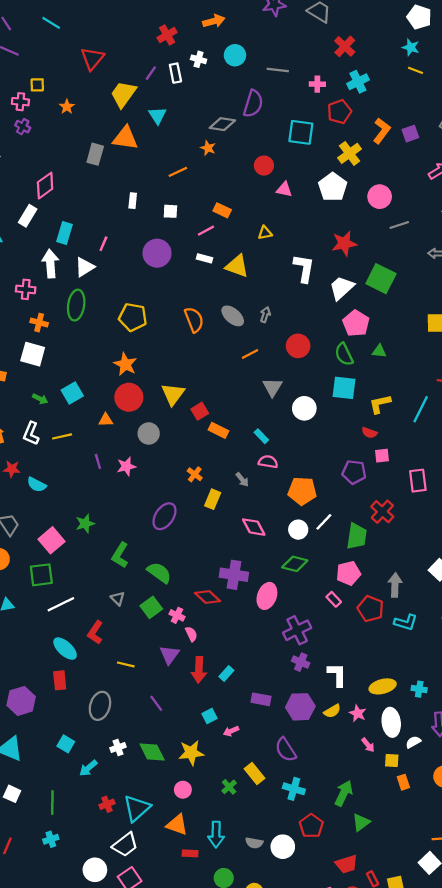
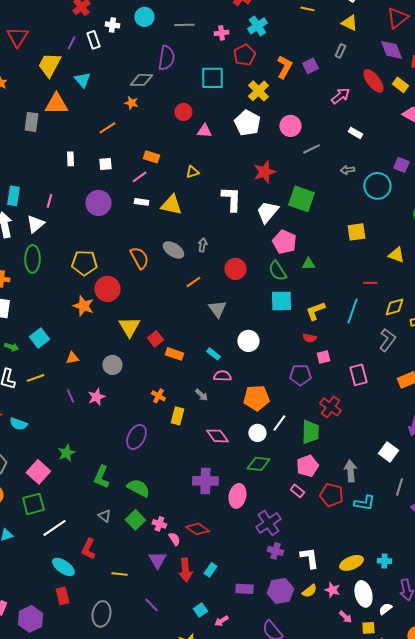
red circle: (129, 397) -> (107, 289), moved
white circle: (304, 408) -> (248, 341), moved
red diamond: (207, 597) -> (197, 529), moved

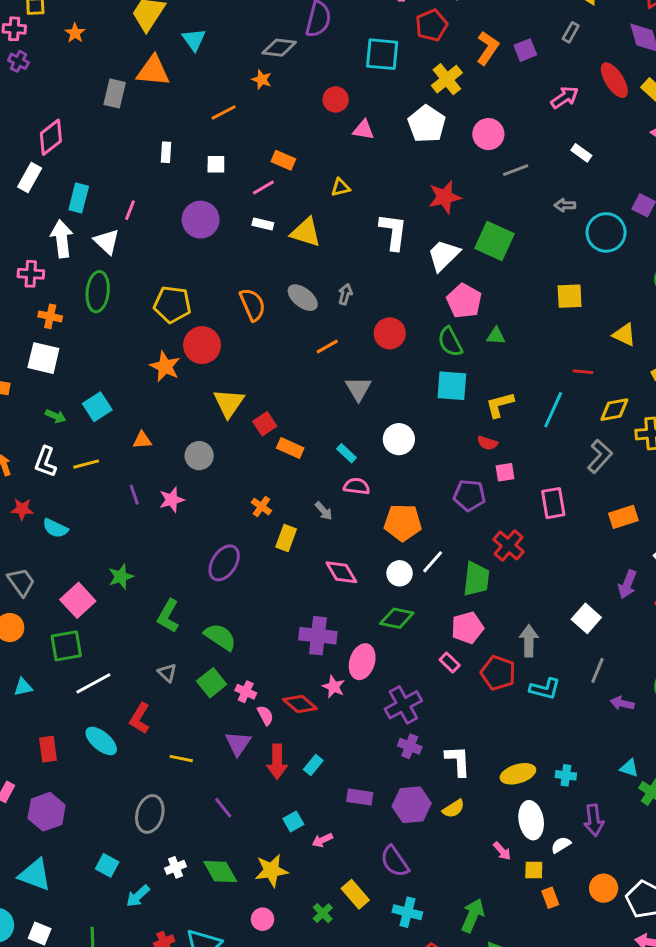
white triangle: (35, 224) -> (107, 241), turned -42
pink star: (332, 590) -> (334, 687), moved
red rectangle: (62, 596) -> (48, 749), moved

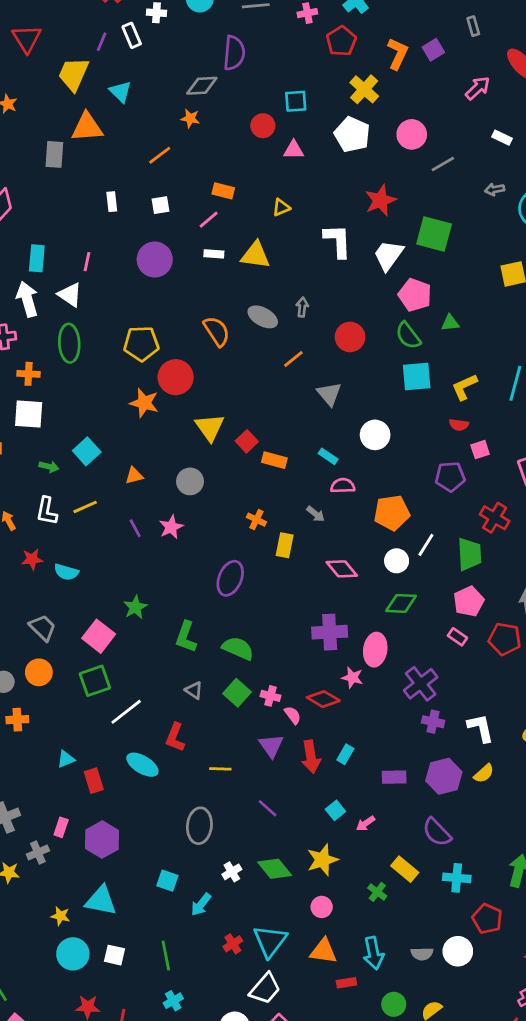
gray rectangle: (571, 32) -> (473, 26), turned -36
cyan square: (382, 54) -> (296, 101), moved, size x0.7
cyan triangle: (23, 687) -> (66, 759), moved

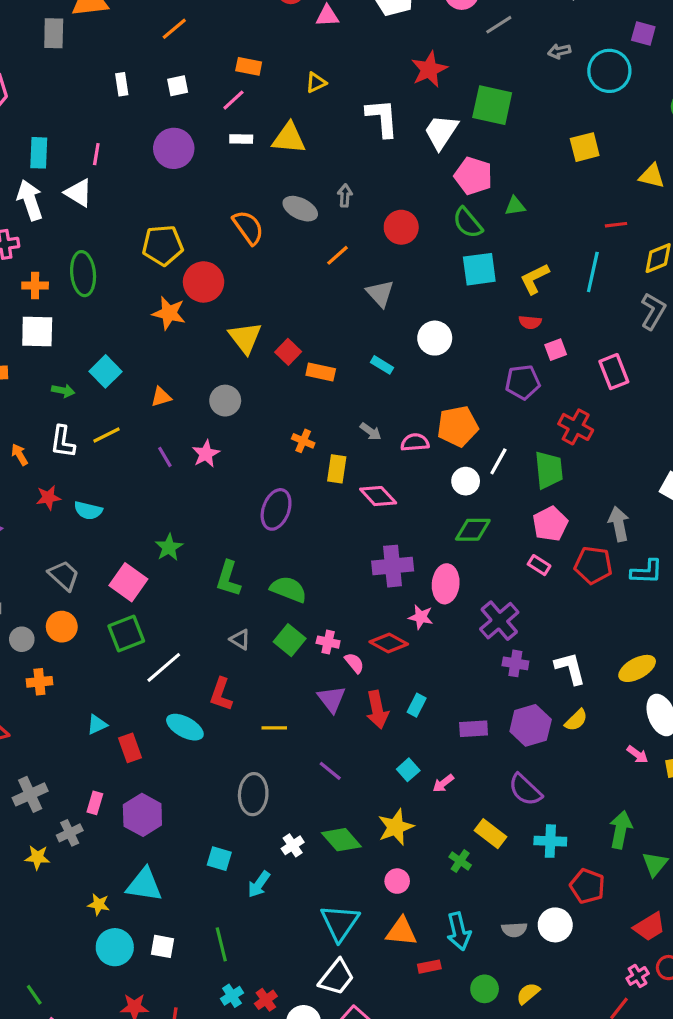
green ellipse: (69, 343) -> (83, 274), moved
pink semicircle: (343, 486) -> (415, 442), moved
pink diamond: (342, 569) -> (378, 496), moved
red cross: (233, 944) -> (266, 1000), moved

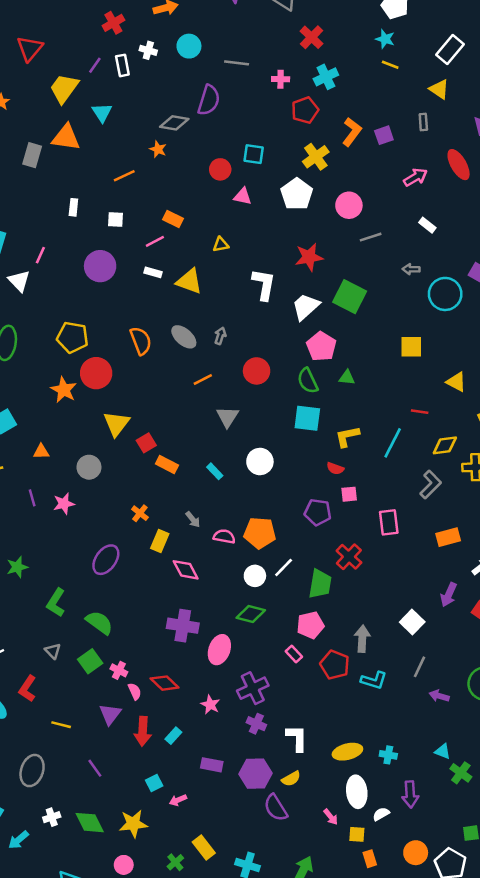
pink star: (421, 617) -> (210, 705), moved
purple semicircle: (525, 790) -> (276, 808), moved

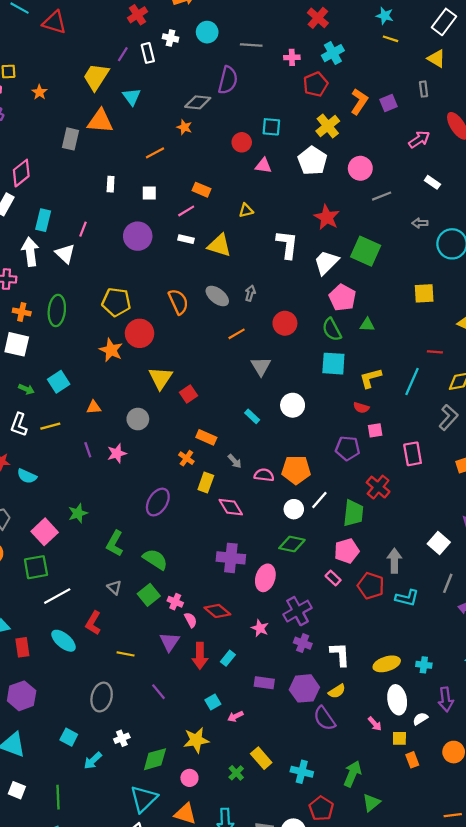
red triangle: (30, 48) -> (54, 22), moved, turned -50
red star: (309, 257) -> (327, 217), turned -30
orange rectangle: (167, 465) -> (206, 437), moved
green diamond: (90, 823) -> (155, 759), moved, turned -76

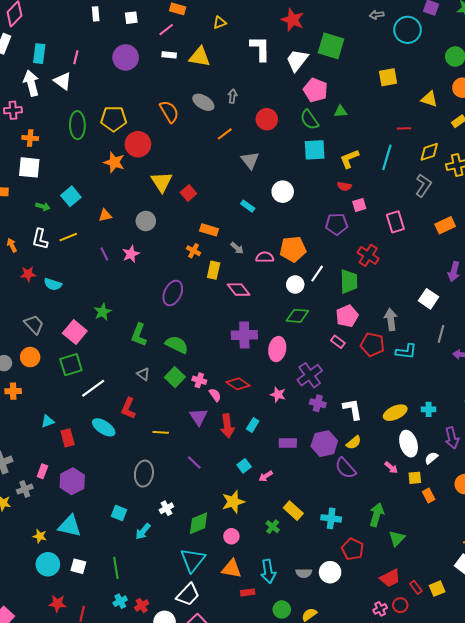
green ellipse: (57, 310) -> (77, 125), moved

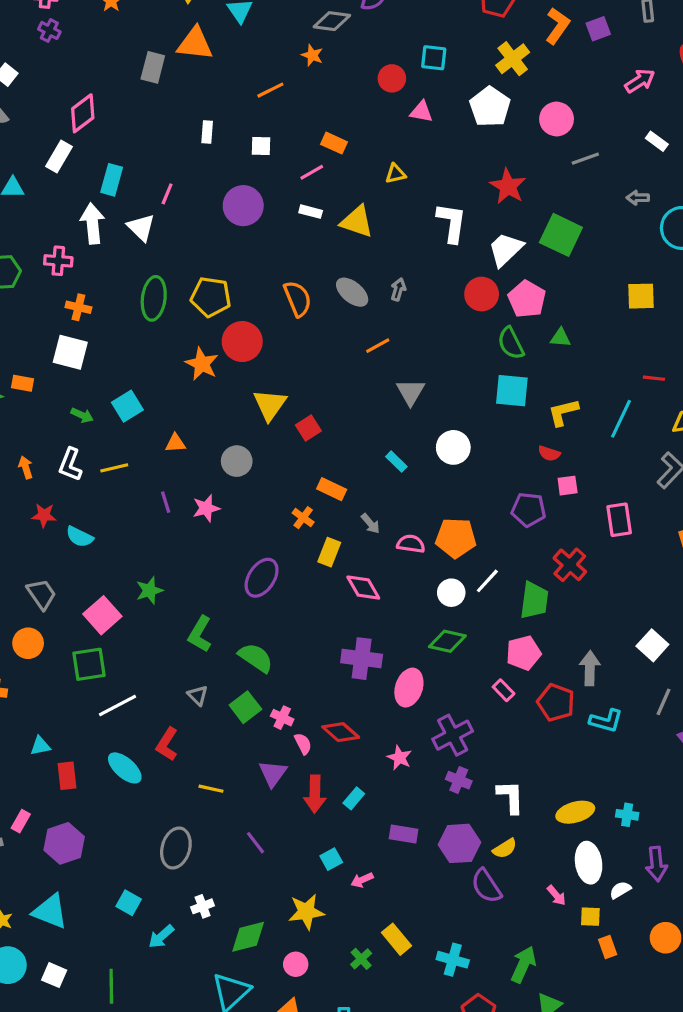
red circle: (267, 119) -> (482, 294), moved

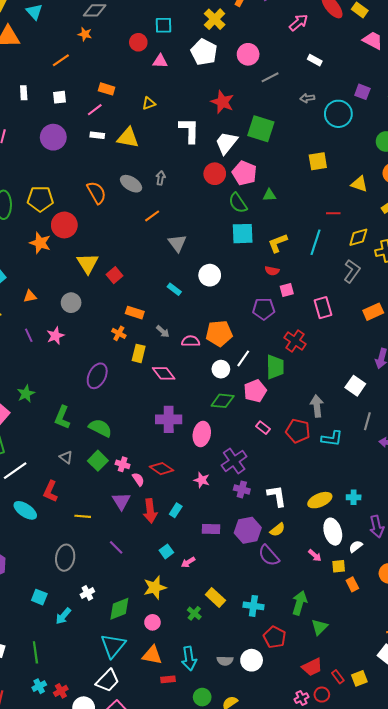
pink pentagon: (524, 653) -> (255, 391), moved

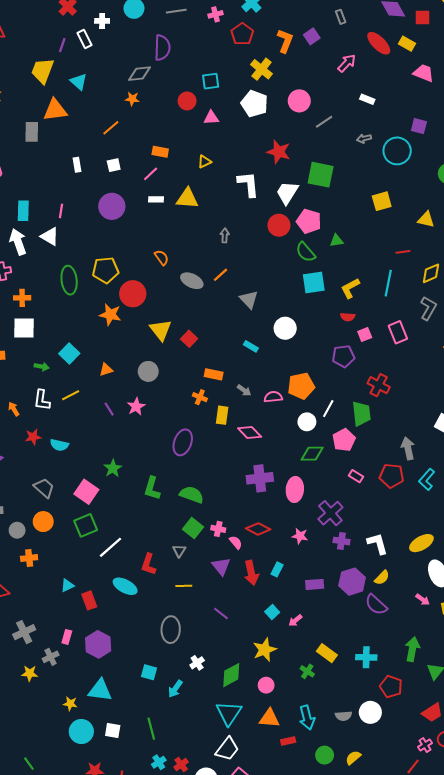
gray ellipse: (131, 184) -> (192, 281), moved
orange semicircle: (96, 193) -> (162, 257), size x0.7
pink rectangle: (323, 308) -> (398, 332), moved
cyan L-shape: (332, 438) -> (427, 479), turned 130
gray triangle: (66, 457) -> (179, 551), moved, turned 32

